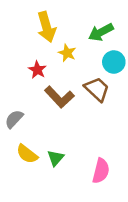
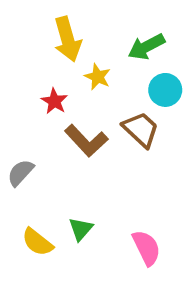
yellow semicircle: (27, 154) -> (37, 242), moved
pink semicircle: (101, 171) -> (146, 248), turned -40

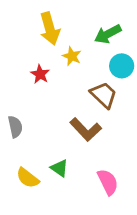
brown L-shape: (86, 141) -> (86, 129), moved
gray semicircle: (21, 173) -> (15, 127), turned 125
green triangle: (81, 229) -> (59, 168), turned -36

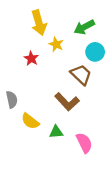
green triangle: (59, 168) -> (56, 132), moved, turned -40
yellow semicircle: (28, 178) -> (30, 121), moved

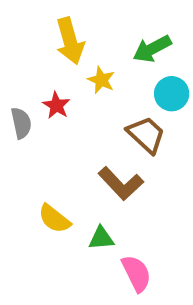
gray semicircle: (12, 100) -> (21, 123), moved
pink semicircle: (84, 143) -> (136, 273), moved

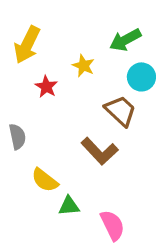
yellow arrow: (70, 41) -> (27, 45), moved, turned 42
gray semicircle: (21, 123) -> (17, 137), moved
green triangle: (101, 238) -> (69, 206), moved

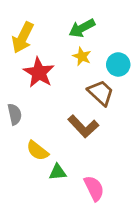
green arrow: (125, 40) -> (82, 28), moved
yellow star: (83, 66) -> (82, 56), moved
red star: (46, 87) -> (39, 73), size x1.6

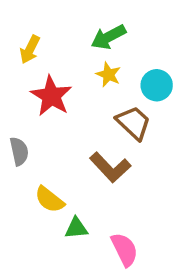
yellow arrow: (23, 38) -> (30, 50), size x0.7

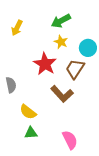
red star: (51, 96) -> (45, 64), moved
brown trapezoid: (133, 123) -> (75, 69), turned -100
green triangle: (76, 228) -> (31, 133), moved

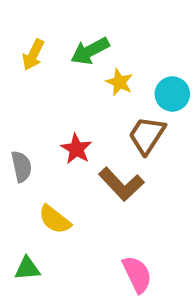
green arrow: (61, 21) -> (90, 51), moved
red star: (45, 64) -> (76, 149), moved, size x0.7
green triangle: (31, 133) -> (27, 268), moved

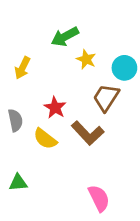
yellow arrow: (33, 55) -> (22, 68), moved
yellow semicircle: (55, 219) -> (45, 139), moved
green triangle: (27, 268) -> (18, 183), moved

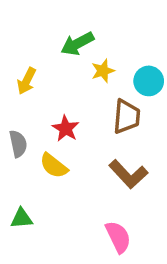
yellow star: (86, 59) -> (103, 71), turned 30
brown trapezoid: (106, 98) -> (127, 117), turned 152
brown L-shape: (88, 133) -> (128, 174), moved

